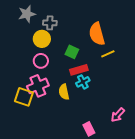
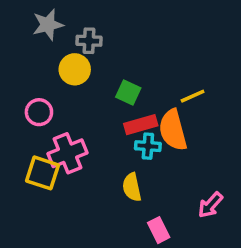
orange semicircle: (97, 34) -> (173, 130), moved
pink circle: (41, 61) -> (39, 112), moved
cyan cross: (83, 82) -> (148, 146), turned 32
yellow semicircle: (64, 92) -> (132, 187), moved

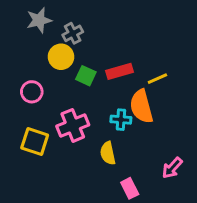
gray cross: (89, 41) -> (73, 33), turned -30
green square: (128, 93) -> (86, 76), moved
red rectangle: (141, 125) -> (119, 71), moved
pink cross: (68, 153) -> (73, 125), moved

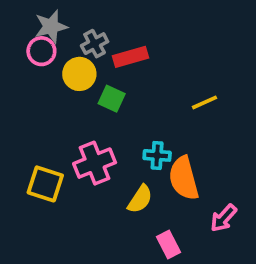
red rectangle: (119, 71) -> (131, 57), moved
pink circle: (32, 92) -> (41, 51), moved
orange semicircle: (141, 106) -> (184, 178), moved
yellow semicircle: (108, 153) -> (140, 199), turned -135

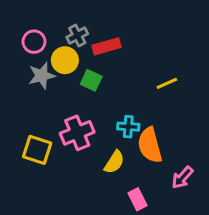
gray star: (51, 27) -> (42, 76), moved

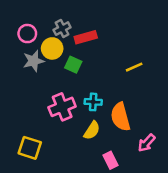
cyan cross: (128, 127) -> (93, 102), moved
yellow square: (37, 150) -> (30, 148), moved

